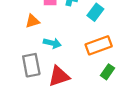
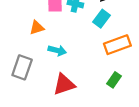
orange rectangle: (99, 45) -> (117, 45), moved
gray rectangle: (31, 65) -> (22, 67), moved, turned 30

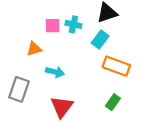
orange rectangle: (117, 45) -> (116, 66), turned 40
red triangle: (64, 84) -> (62, 107), turned -35

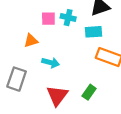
cyan rectangle: (100, 39) -> (93, 32), turned 49
green rectangle: (113, 102) -> (89, 92), moved

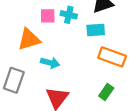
orange triangle: (31, 41) -> (29, 39), size x1.5
green rectangle: (89, 92) -> (106, 92), moved

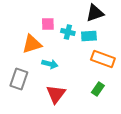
cyan cross: (69, 15) -> (68, 32), moved

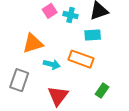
pink square: (48, 24) -> (50, 11), moved, turned -32
cyan cross: (68, 32) -> (71, 15), moved
orange rectangle: (103, 59) -> (81, 59), moved

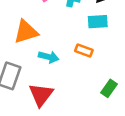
orange rectangle: (81, 59) -> (84, 51), size x0.6
red triangle: (58, 96) -> (41, 95), moved

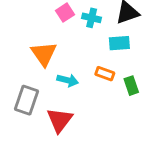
orange triangle: (26, 32) -> (44, 54), turned -48
green rectangle: (109, 88) -> (131, 86), moved, turned -54

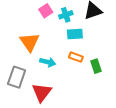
cyan cross: (92, 18) -> (66, 15), turned -32
cyan rectangle: (119, 43) -> (75, 34), moved

